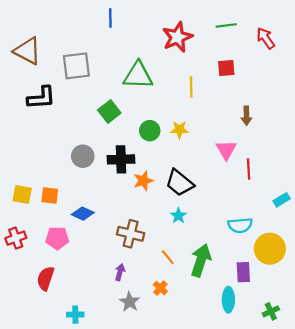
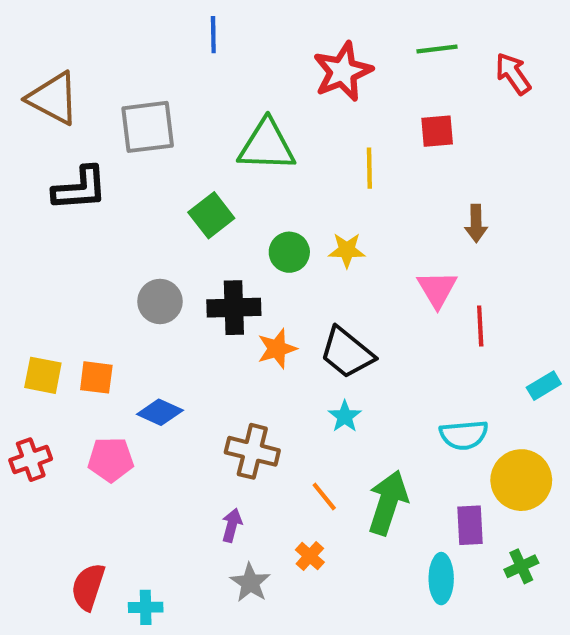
red semicircle: (46, 278) -> (88, 587), moved
green cross: (271, 311) -> (521, 566), moved

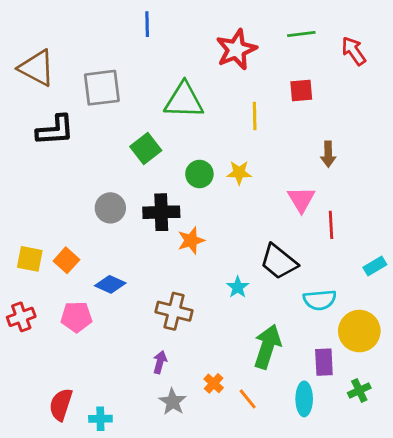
black trapezoid: (347, 353) -> (279, 262), moved
orange square: (96, 377) -> (66, 260), turned 35
orange line: (324, 496) -> (248, 399), moved

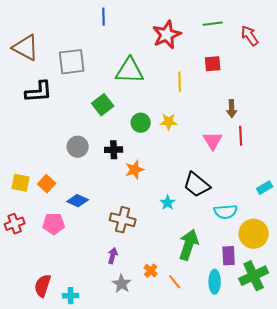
black cross: (161, 212) -> (114, 150), size x0.7
red line: (331, 225) -> (241, 136), moved
green cross: (359, 390) -> (254, 276), size x1.8

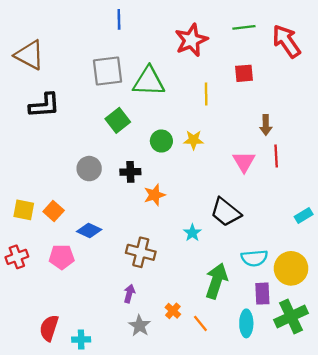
red arrow: (250, 36) -> (286, 41), size x1.4
gray square: (72, 62) -> (107, 71), moved
cyan semicircle: (226, 212) -> (254, 258), moved

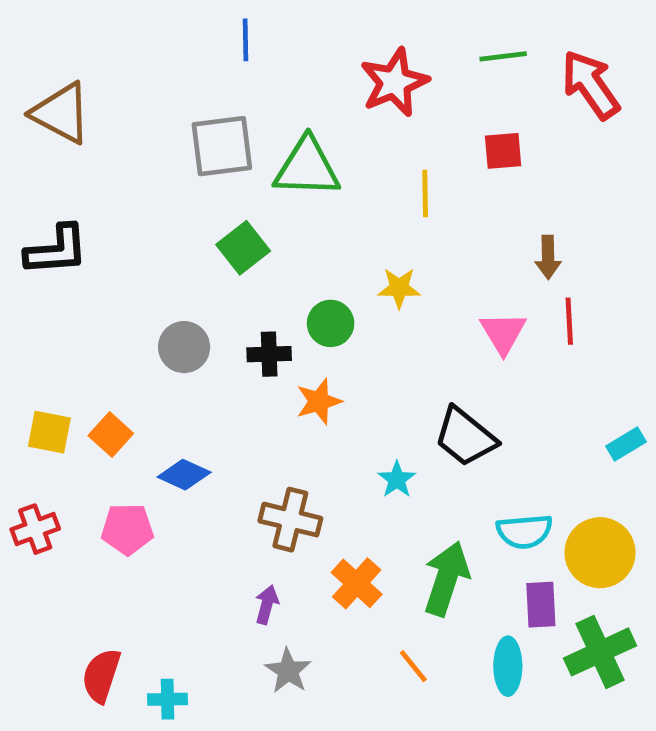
black L-shape: (44, 105) -> (56, 250), moved
green circle: (161, 141) -> (331, 323), moved
orange cross: (173, 311) -> (357, 583), moved, size x1.5

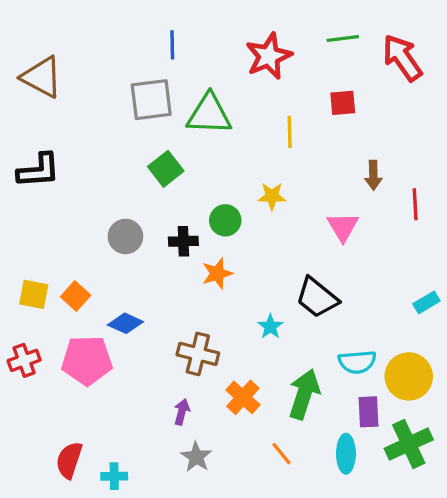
blue line: (245, 40) -> (172, 45), moved
red line: (569, 321) -> (415, 204), moved
pink pentagon: (127, 529) -> (87, 360), size x1.4

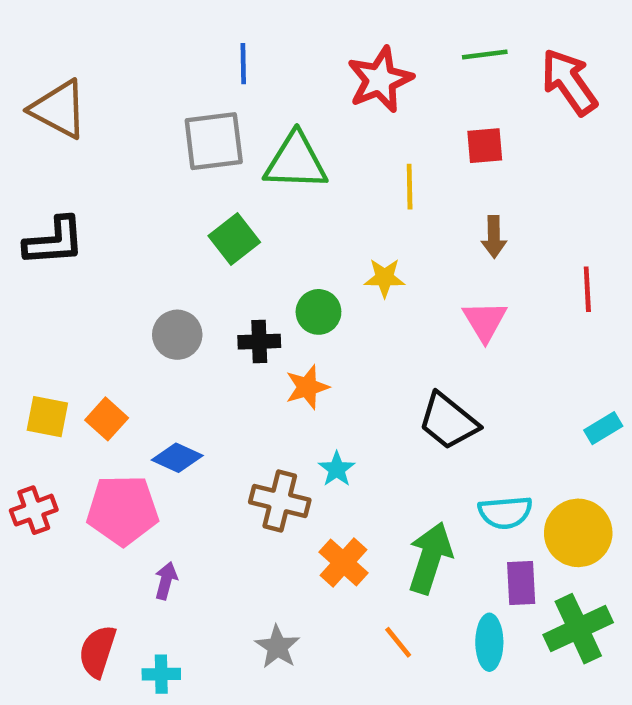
brown arrow: (373, 175) -> (494, 237), moved
cyan star: (270, 327) -> (337, 469), moved
purple arrow: (182, 412) -> (166, 581), moved

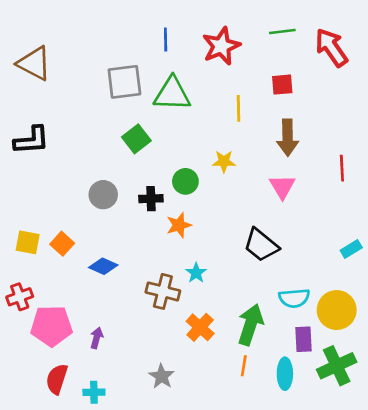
blue line: (243, 64) -> (166, 39), moved
brown arrow: (494, 237) -> (288, 138), size x1.5
pink pentagon: (123, 510) -> (51, 326), moved
orange line: (398, 642) -> (244, 366), moved, turned 48

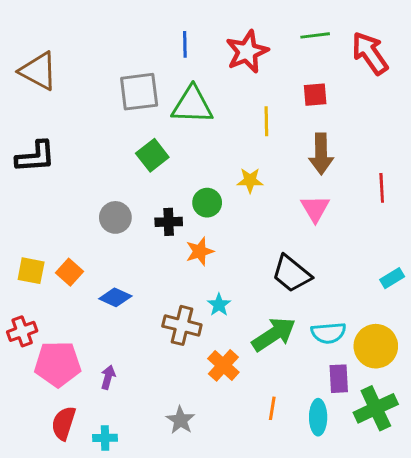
green arrow: (250, 325) -> (274, 334), moved, turned 39

